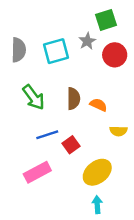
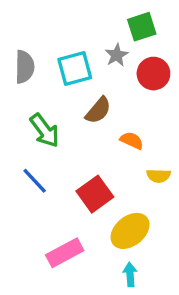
brown semicircle: (73, 99) -> (98, 110), moved, turned 40
blue line: (47, 135) -> (35, 181), moved, turned 65
red square: (71, 145) -> (95, 194), size x1.5
pink rectangle: (37, 172) -> (65, 253), moved

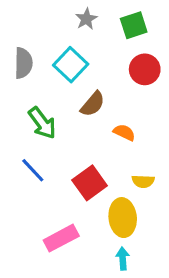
gray star: (117, 55) -> (86, 19), moved
cyan square: (75, 69) -> (71, 65), turned -32
yellow semicircle: (158, 176) -> (143, 181), moved
yellow ellipse: (130, 231) -> (123, 218), turned -57

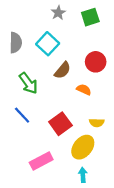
red circle: (145, 69) -> (96, 62), moved
yellow ellipse: (123, 218) -> (83, 147), turned 45

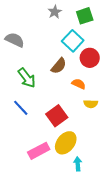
gray semicircle: (16, 43) -> (15, 40), turned -66
cyan square: (48, 44) -> (73, 41), moved
yellow semicircle: (97, 123) -> (91, 104), moved
yellow ellipse: (83, 147) -> (66, 143), moved

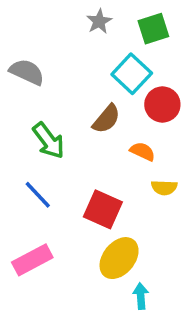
red square: (57, 116) -> (103, 209), turned -30
pink rectangle: (39, 151) -> (32, 260), moved

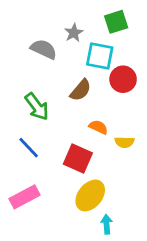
gray star: (99, 21) -> (74, 33), moved
gray semicircle: (27, 72) -> (44, 49), moved
cyan square: (132, 74) -> (100, 56), turned -32
orange semicircle: (143, 151) -> (98, 127), moved

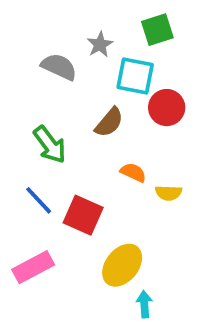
red square: (78, 159) -> (83, 215), moved

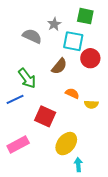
green square: (157, 30) -> (85, 16), turned 30
blue line: (39, 200) -> (15, 99), moved, turned -72

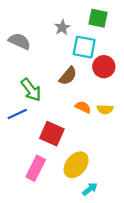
gray semicircle: (32, 36) -> (20, 41), moved
yellow semicircle: (91, 104) -> (105, 109), moved
pink rectangle: (18, 145) -> (36, 168), moved, turned -35
cyan arrow: (78, 165) -> (90, 189), turned 56

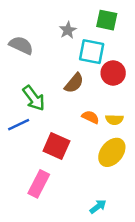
yellow ellipse: (76, 165) -> (112, 152), moved

